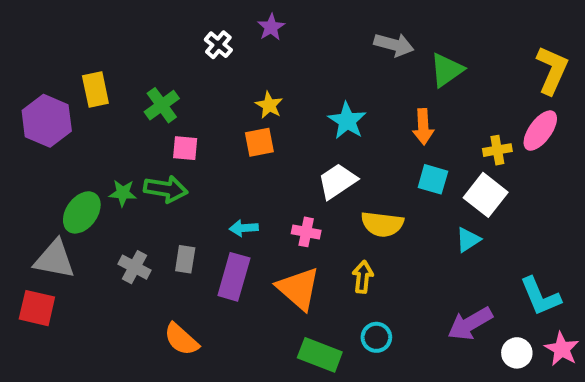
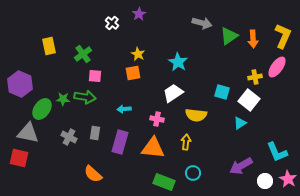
purple hexagon: (47, 121) -> (20, 84), moved
orange arrow: (423, 127) -> (253, 39), moved
cyan arrow: (244, 228) -> (124, 109), moved
orange triangle: (298, 289) -> (153, 148), turned -35

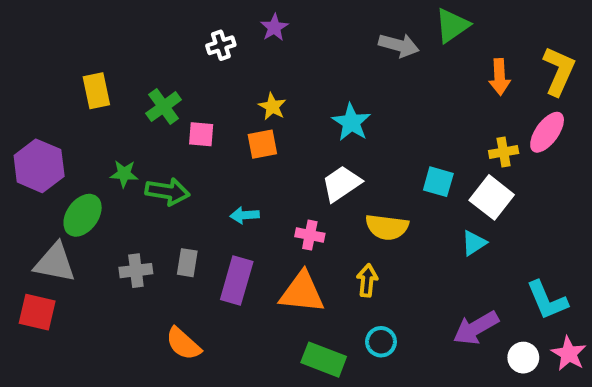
white cross: (112, 23) -> (221, 45), turned 32
green triangle: (229, 36) -> (452, 25), moved
pink square: (95, 76) -> (201, 134), moved
green star: (63, 99) -> (124, 174), moved
gray cross: (69, 137) -> (136, 271), turned -35

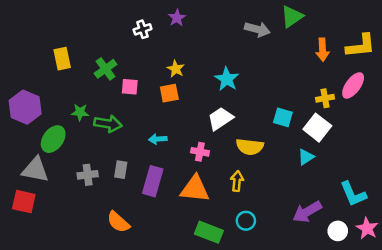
yellow L-shape: (559, 71) -> (361, 46), turned 60

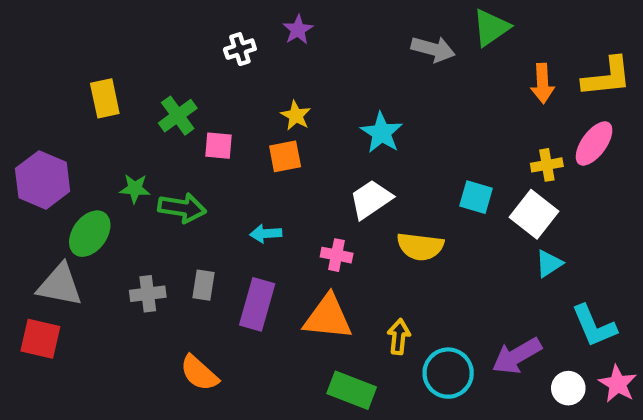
cyan triangle: (306, 157) -> (549, 264), moved
yellow arrow: (237, 181) -> (399, 337), moved
cyan circle: (246, 221) -> (448, 373), moved, size x1.5

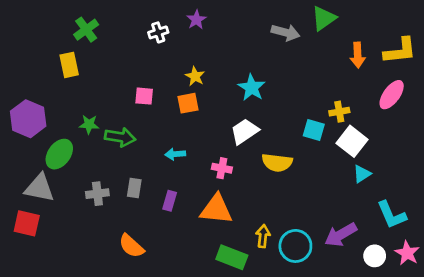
green cross: (178, 116) -> (86, 30), moved
yellow cross: (547, 165) -> (339, 112), moved
purple rectangle: (257, 304) -> (170, 201), size x0.6
yellow arrow: (399, 337) -> (263, 236), moved

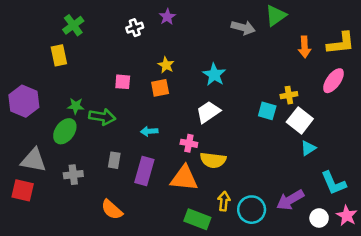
green ellipse: (59, 154) -> (65, 131), moved
yellow semicircle: (277, 163) -> (213, 160), moved
gray cross: (97, 194) -> (73, 175), moved
purple rectangle: (170, 201) -> (144, 171), size x1.6

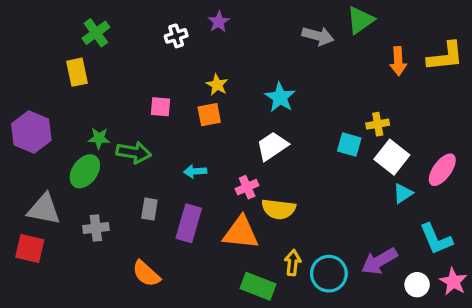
pink ellipse: (333, 81) -> (442, 170), moved
pink cross: (189, 143) -> (247, 187), turned -35

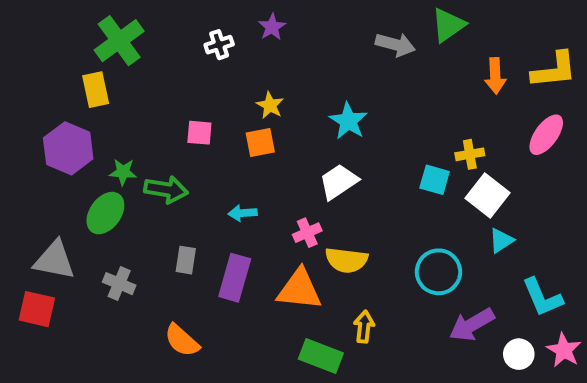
green cross: (96, 33) -> (119, 41), size x1.4
purple hexagon: (31, 132) -> (68, 148), moved
pink ellipse: (442, 170) -> (546, 135), moved
gray cross: (96, 228) -> (119, 284), turned 30
cyan circle: (329, 274) -> (438, 272), moved

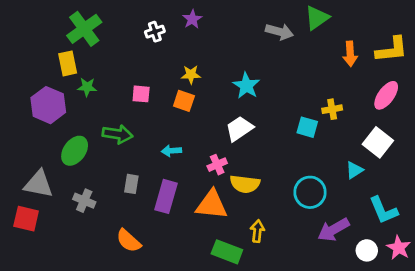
yellow star: (270, 105) -> (191, 75), turned -30
orange square: (260, 143) -> (184, 101), turned 30
green star: (123, 172) -> (87, 87), moved
white square: (487, 195) -> (378, 142), moved

